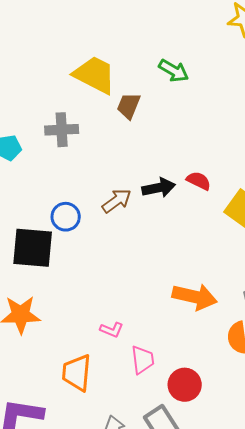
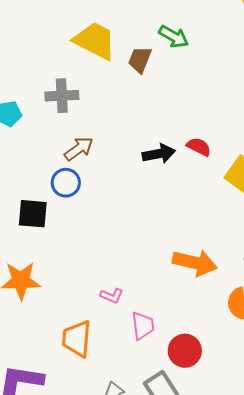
brown trapezoid: (129, 106) -> (140, 60), moved
brown arrow: (117, 201) -> (79, 149), moved
black square: (33, 248) -> (33, 214), size x0.7

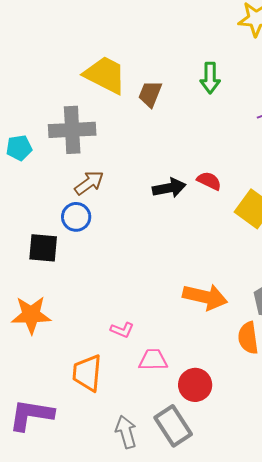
green arrow: (174, 37) -> (210, 78), moved, turned 60
gray cross: (62, 96) -> (72, 130), size x1.4
pink trapezoid: (143, 326) -> (153, 360), turned -84

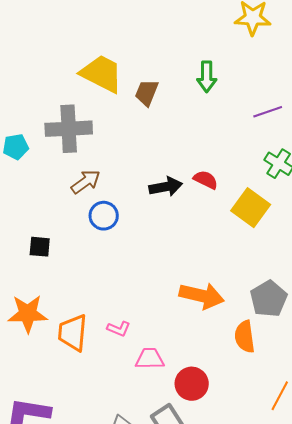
blue circle: (76, 217) -> (104, 216), moved
black square: (43, 248) -> (40, 247), size x0.7
orange trapezoid: (87, 373) -> (73, 333), moved

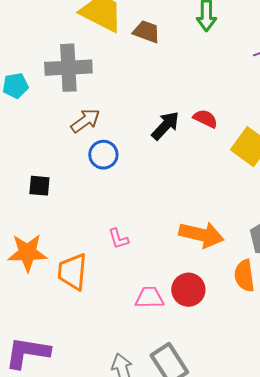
brown trapezoid: (147, 93) -> (146, 32), turned 88
black arrow: (166, 187) -> (165, 126), turned -36
pink L-shape: (119, 329) -> (118, 239), moved, turned 50
red circle: (192, 384) -> (188, 290), moved

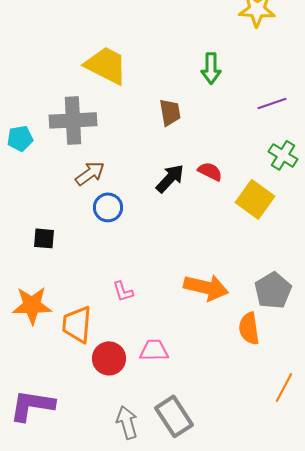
brown trapezoid: (146, 32) -> (170, 112), moved, turned 60
red circle: (188, 290) -> (109, 358), moved

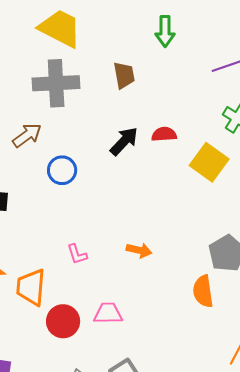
gray cross: (73, 120) -> (56, 83), moved
red semicircle: (210, 171) -> (164, 134), turned -30
brown arrow: (90, 173) -> (27, 135), moved
orange arrow: (206, 287) -> (139, 250), moved, size x0.6

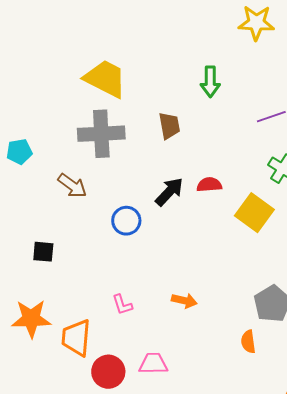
brown arrow: (27, 135) -> (72, 186), turned 72
blue circle: (62, 170) -> (126, 221), moved
orange semicircle: (203, 291) -> (248, 342), size x0.7

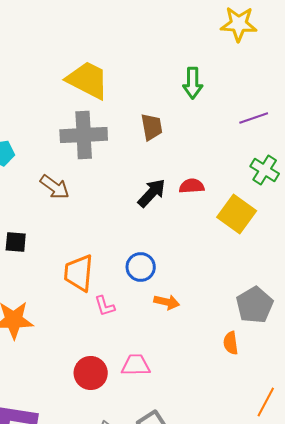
blue circle: (126, 221) -> (141, 267), moved
black square: (43, 252) -> (16, 242), moved
orange trapezoid: (76, 338) -> (79, 273), moved

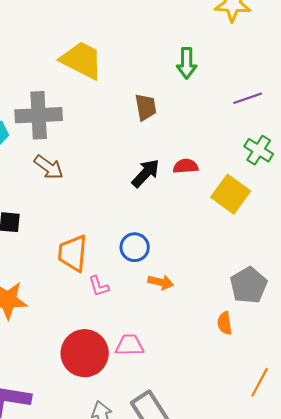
gray cross: (84, 135) -> (39, 115), moved
red circle: (91, 373) -> (85, 353), size x1.4

